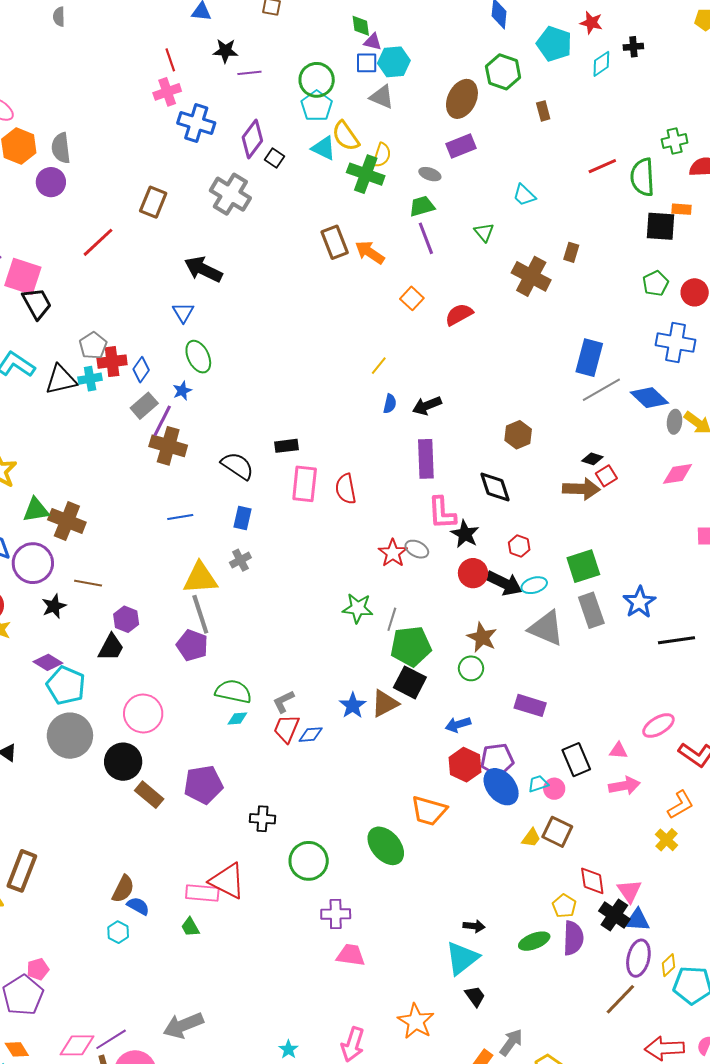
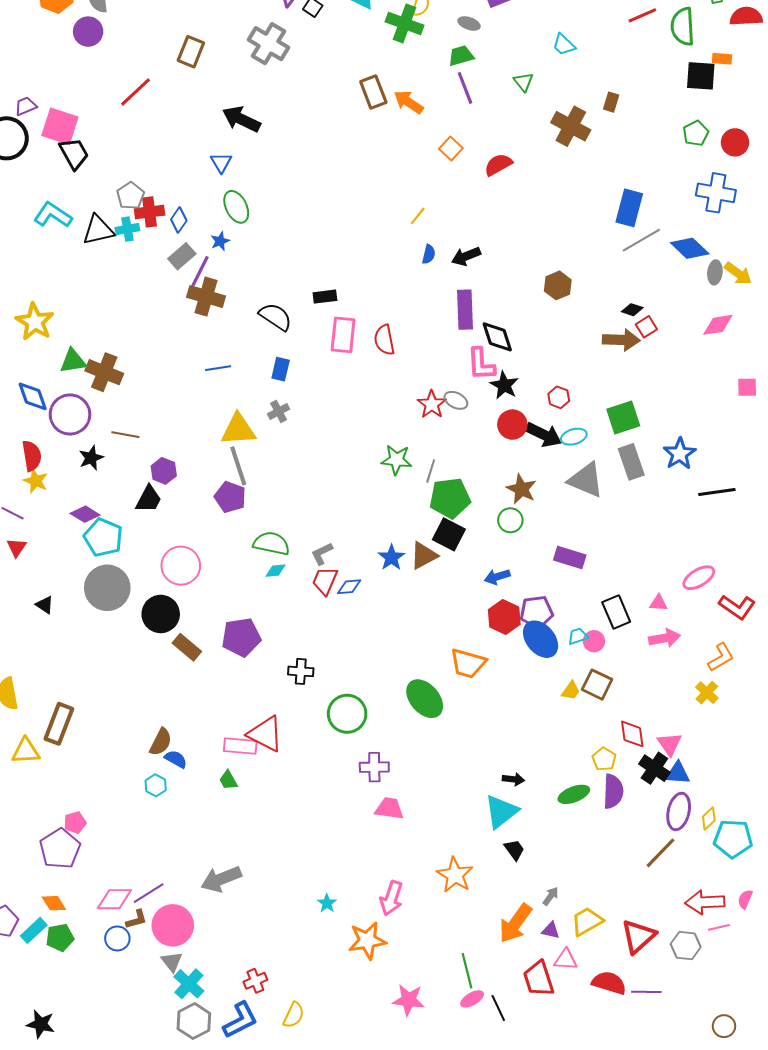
black diamond: (495, 487) -> (497, 337), moved
gray arrow: (511, 1042) -> (551, 896), size x0.7

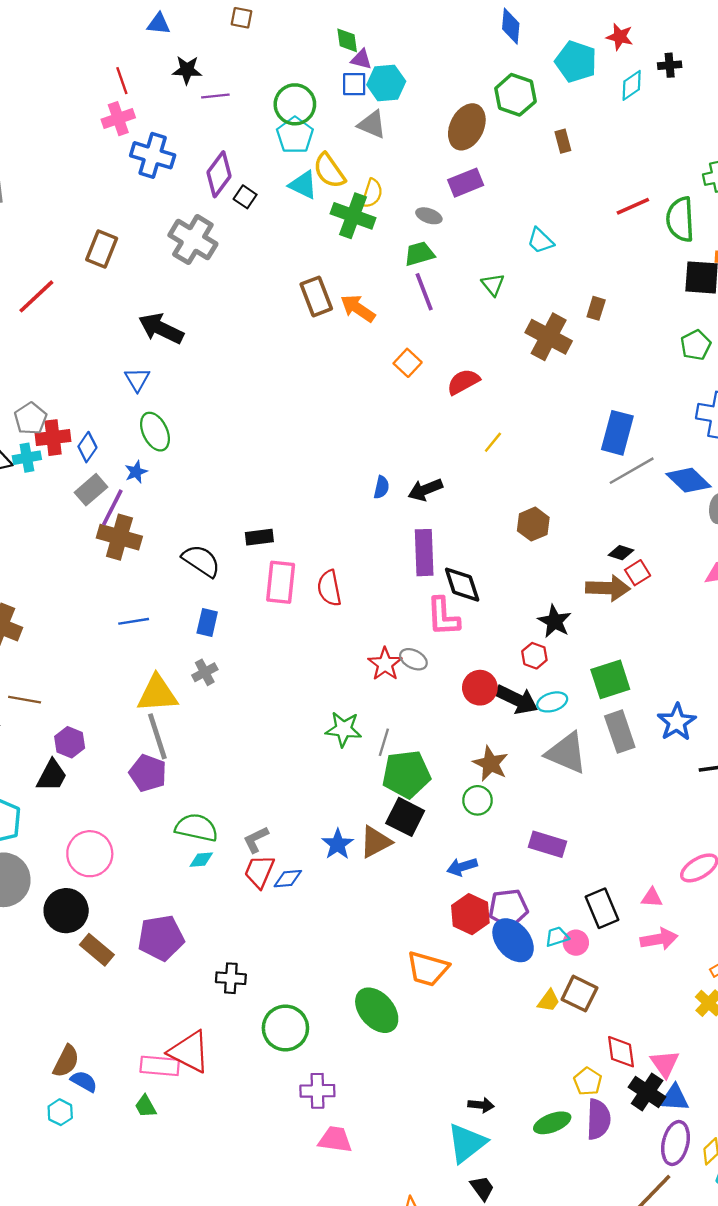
yellow line: (418, 216) -> (493, 442), moved
black star: (504, 385) -> (555, 621), moved

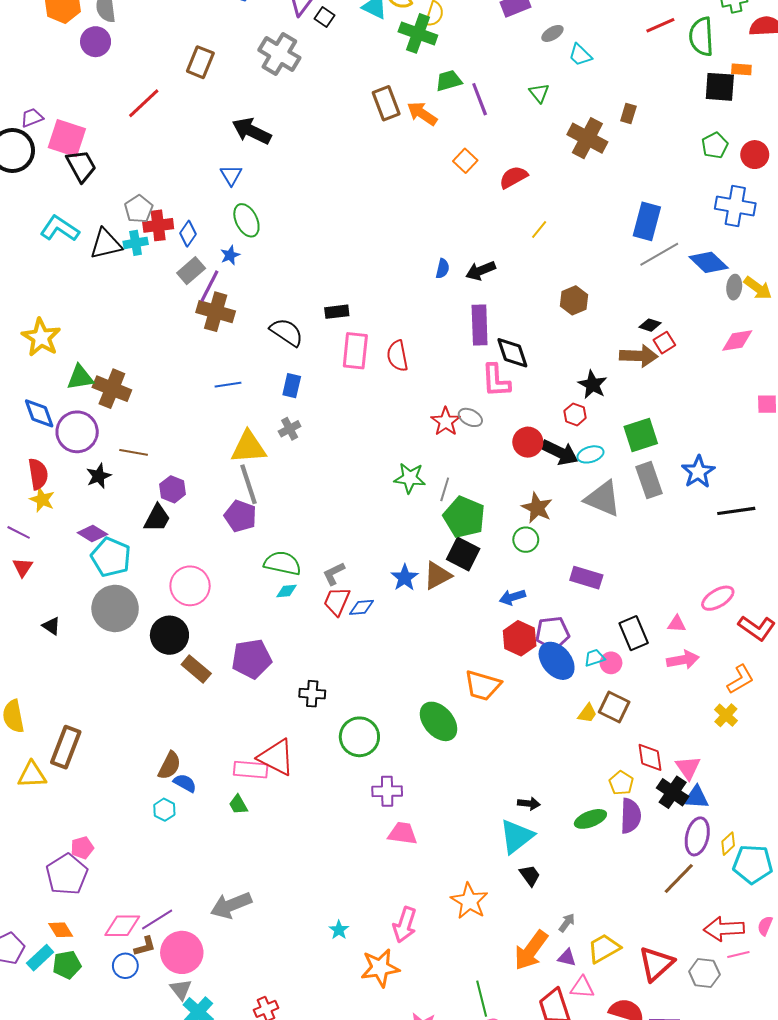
gray ellipse: (429, 216) -> (552, 33), moved, turned -50
green trapezoid: (419, 254) -> (449, 81), moved
green pentagon: (406, 774) -> (464, 517), turned 30

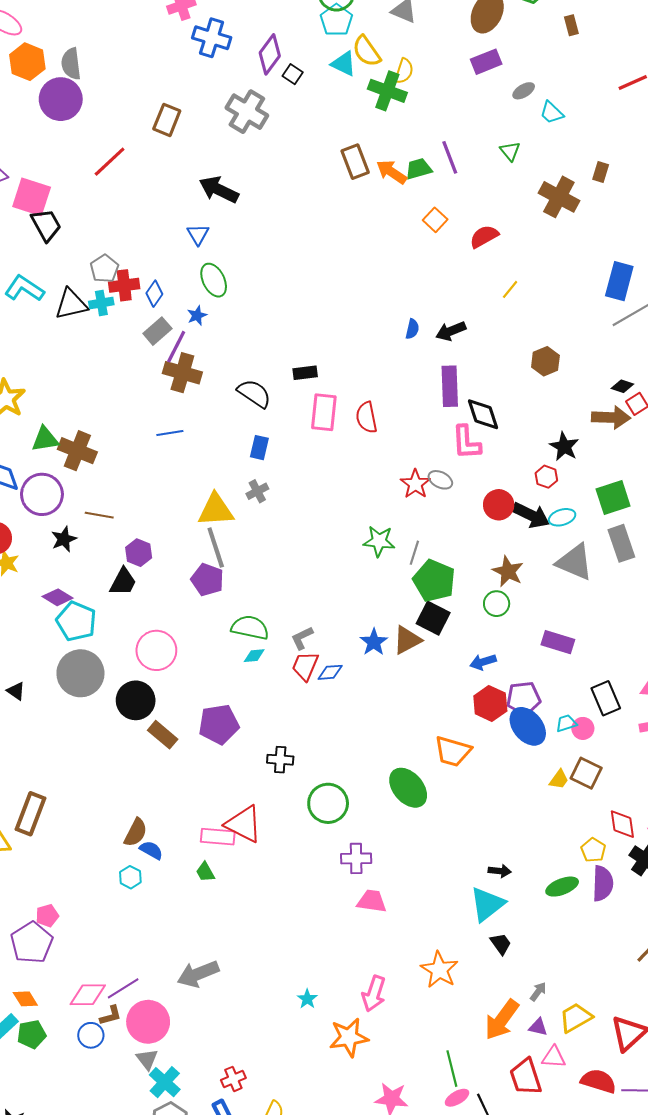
purple circle: (96, 42) -> (61, 99), size x1.4
green trapezoid: (449, 81) -> (419, 169), moved
blue line: (228, 385) -> (170, 433), moved

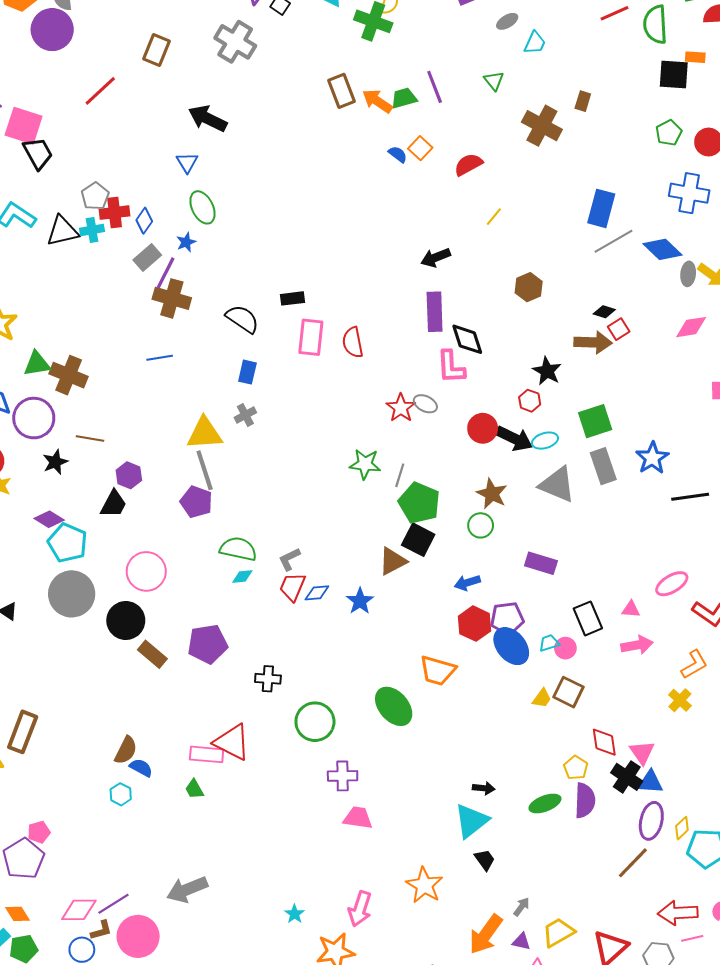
cyan trapezoid: (552, 113) -> (535, 43), turned -110
blue semicircle: (412, 329) -> (398, 154), moved, turned -66
blue star: (374, 642) -> (360, 601), moved

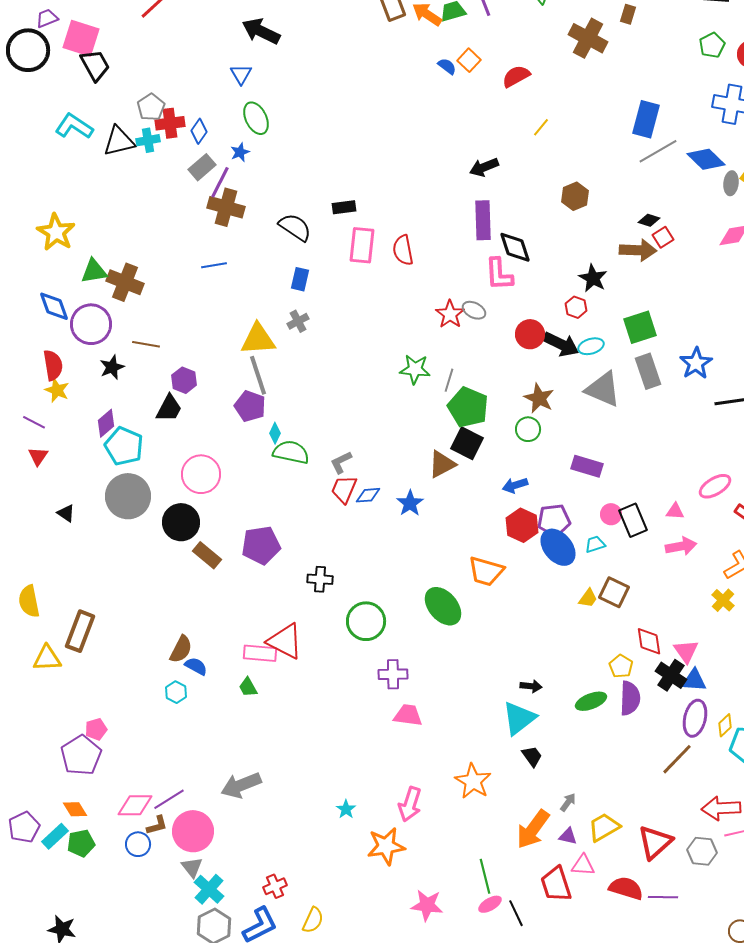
purple diamond: (49, 519) -> (106, 423), turned -72
cyan diamond: (242, 577) -> (275, 433), moved, turned -60
pink circle: (565, 648) -> (611, 514), moved

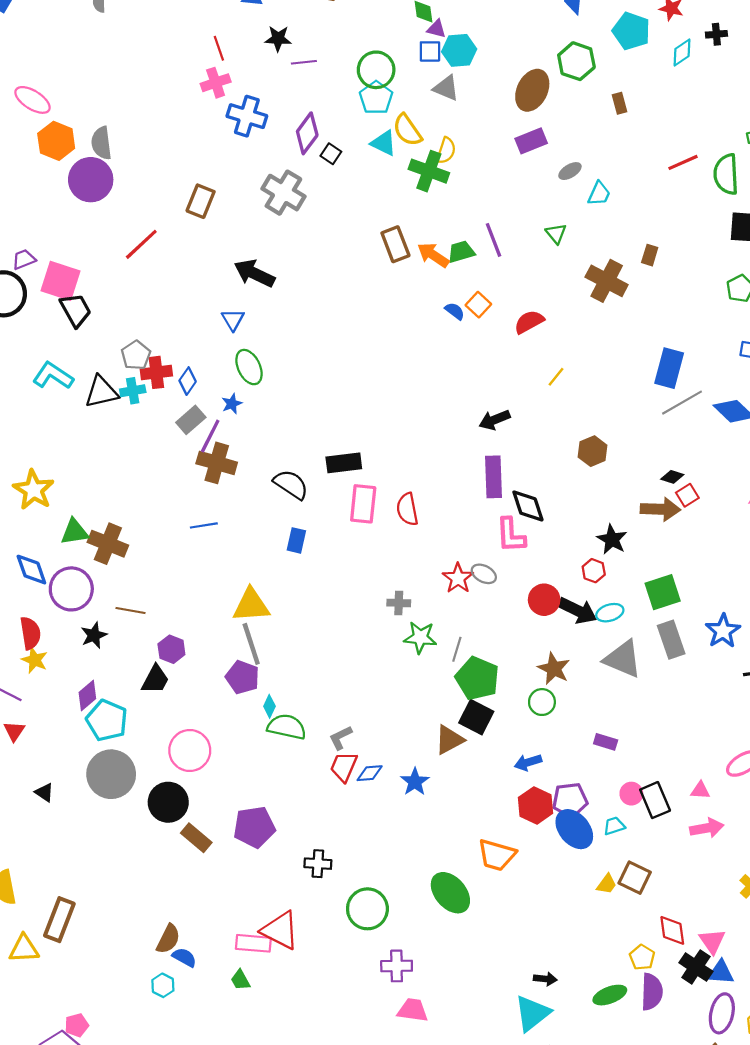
black rectangle: (344, 207) -> (344, 463), size x1.4
gray cross: (298, 321) -> (399, 603), moved, turned 30
purple rectangle: (587, 466) -> (606, 742), size x0.7

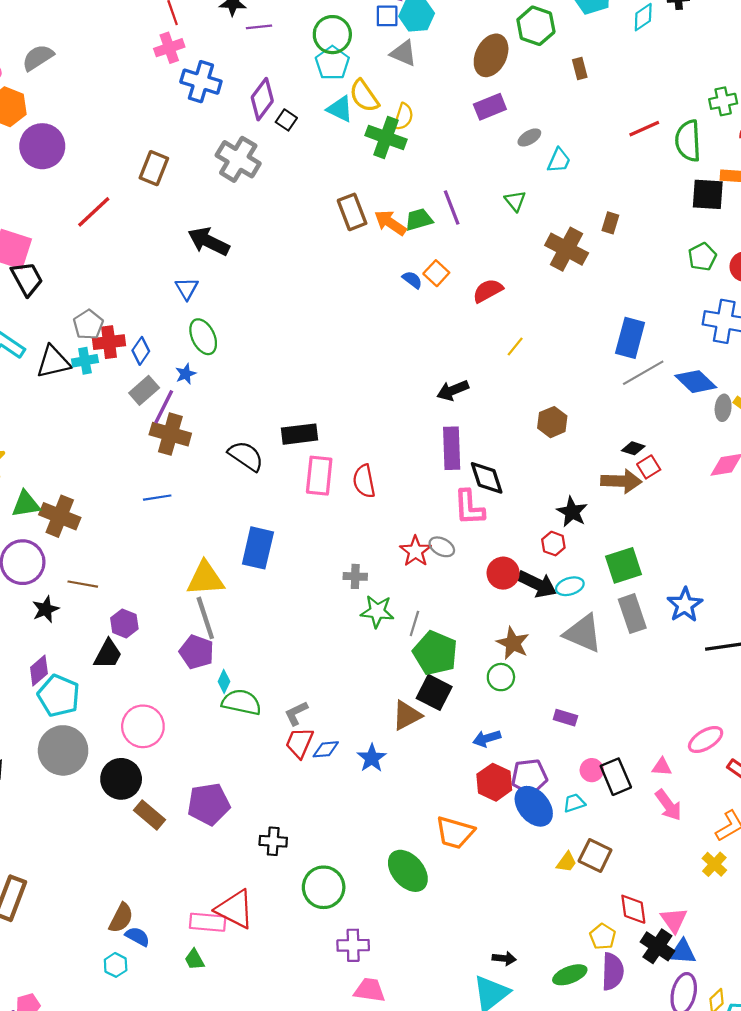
gray semicircle: (101, 143) -> (38, 58), moved, turned 64
blue rectangle: (296, 540) -> (258, 548), moved, size x1.6
pink arrow: (707, 828) -> (668, 805), turned 64

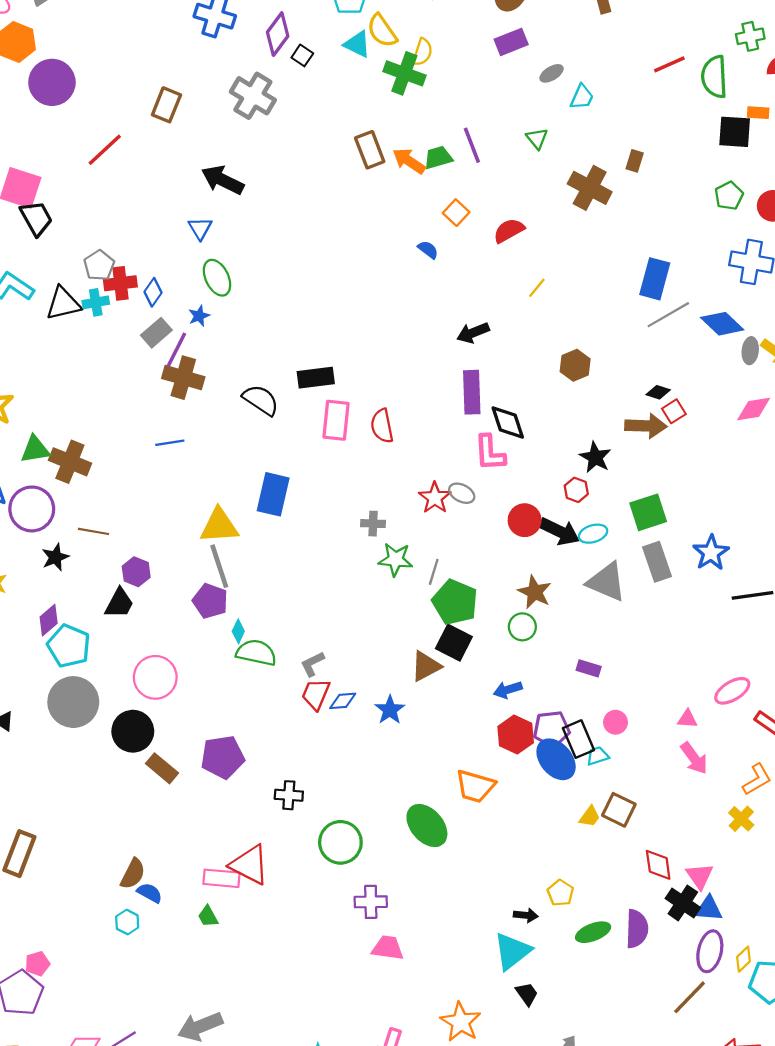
blue semicircle: (412, 280) -> (428, 250), moved
black rectangle: (616, 777) -> (578, 739), moved
yellow pentagon: (603, 937) -> (561, 893), moved

